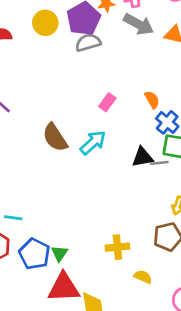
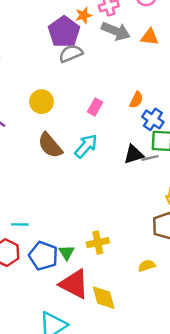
yellow circle: (45, 23) -> (41, 102), moved
orange semicircle: (152, 100) -> (136, 100), turned 63
yellow cross: (117, 247) -> (98, 243), moved
yellow semicircle: (143, 277) -> (147, 266), turned -35
red triangle: (64, 288) -> (74, 284), turned 36

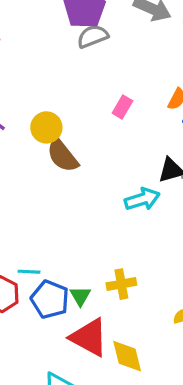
yellow circle: (41, 102) -> (46, 127), moved
cyan arrow: (86, 146) -> (142, 199), moved, turned 30
cyan line: (20, 224) -> (29, 272), moved

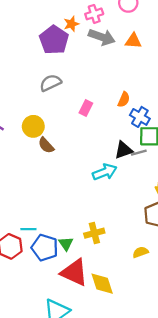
gray semicircle: (93, 36) -> (50, 83), moved
brown semicircle: (62, 155) -> (46, 145), size x0.7

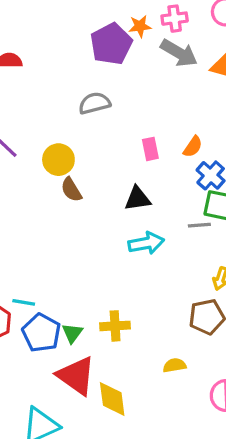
pink rectangle: (86, 108) -> (150, 149), moved, turned -49
black triangle: (124, 150) -> (138, 199), moved

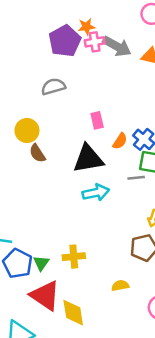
pink cross: (175, 19) -> (95, 42), moved
orange semicircle: (193, 147) -> (120, 141), moved
black triangle: (138, 199) -> (88, 159), size x1.5

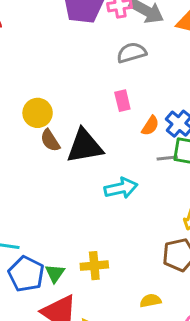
gray semicircle: (53, 87) -> (132, 53), moved
black triangle: (88, 159) -> (85, 146), moved
gray line: (136, 178) -> (167, 158), moved

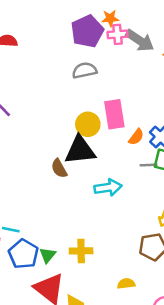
gray semicircle: (132, 53) -> (84, 70), moved
pink rectangle: (122, 101) -> (114, 114), size x1.6
yellow circle: (38, 113) -> (88, 124), moved
brown semicircle: (50, 140) -> (59, 168), moved

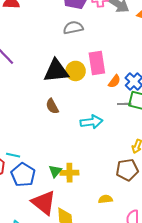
black triangle: (80, 150) -> (56, 71), moved
green triangle: (48, 255) -> (55, 171), moved

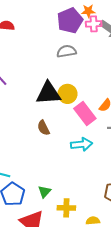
pink rectangle: (97, 63) -> (85, 114), moved, turned -30
yellow cross: (69, 173) -> (66, 208), moved

